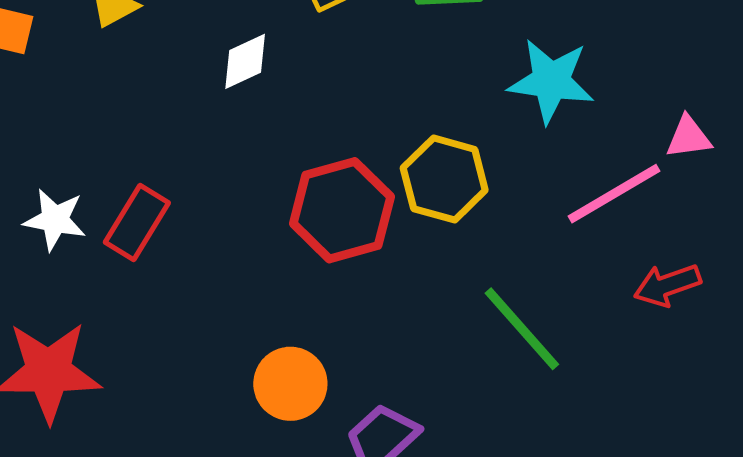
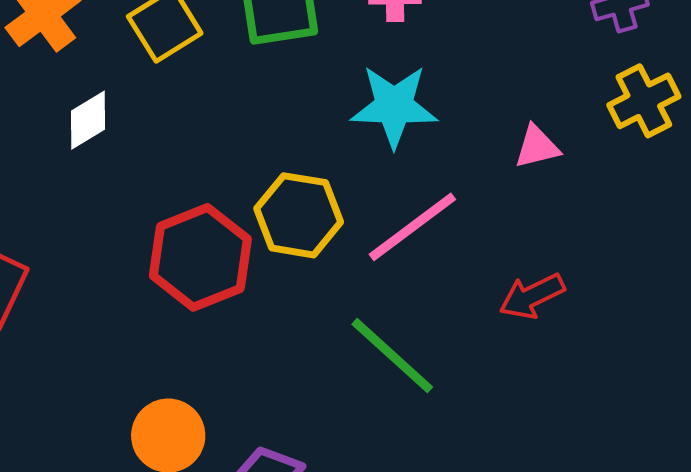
pink line: (614, 194) -> (412, 227), moved

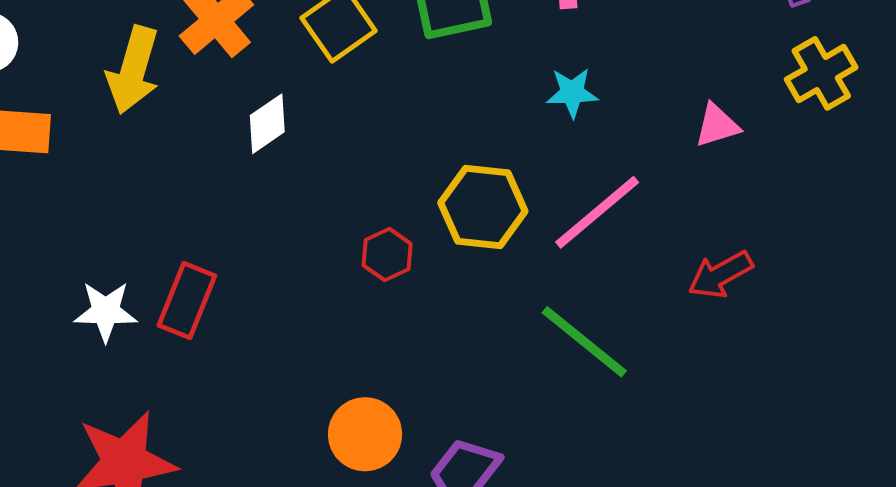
cyan star: (394, 106) -> (572, 93), size x0.6
red hexagon: (200, 257) -> (387, 255), size x0.5

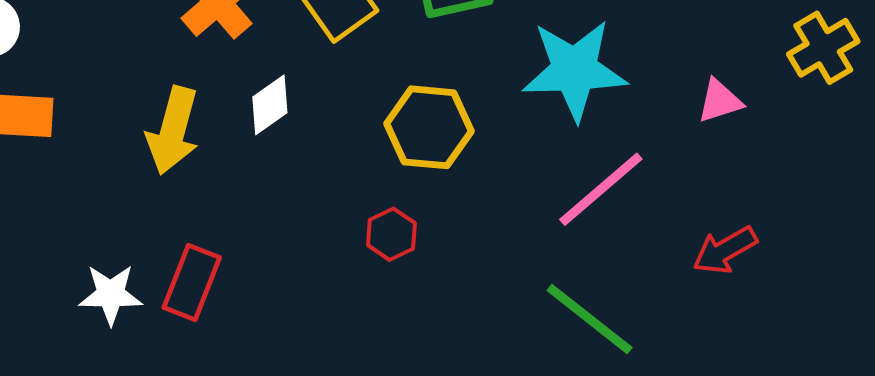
yellow arrow: (133, 70) -> (173, 131), moved
cyan star: (572, 93) -> (574, 70), size x2.0
yellow hexagon: (483, 207) -> (429, 127), moved

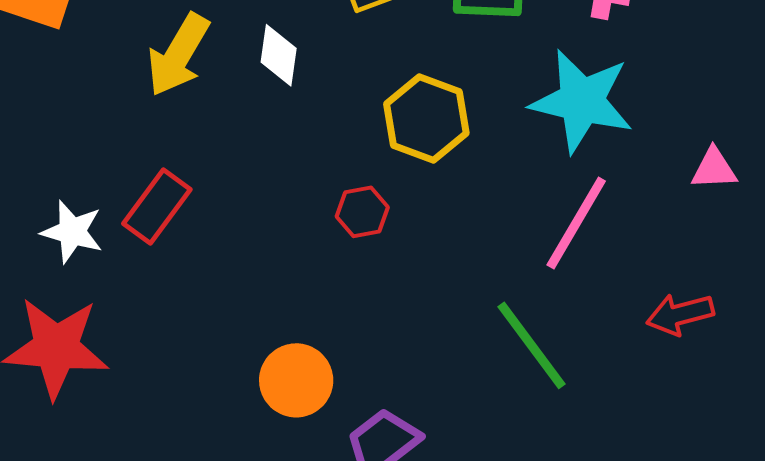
white diamond: (270, 105) -> (279, 55), turned -62
pink line: (601, 189) -> (576, 223), turned -34
white star: (111, 294) -> (72, 232), moved

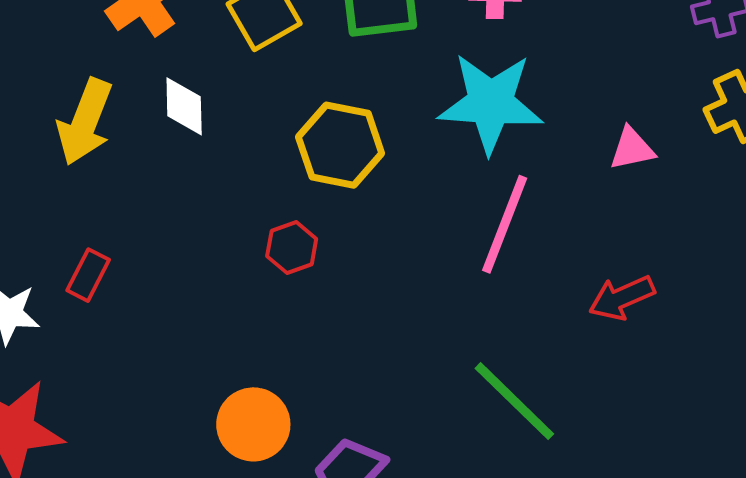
red rectangle: (157, 207) -> (88, 275), size x0.7
green line: (531, 345) -> (514, 401), moved

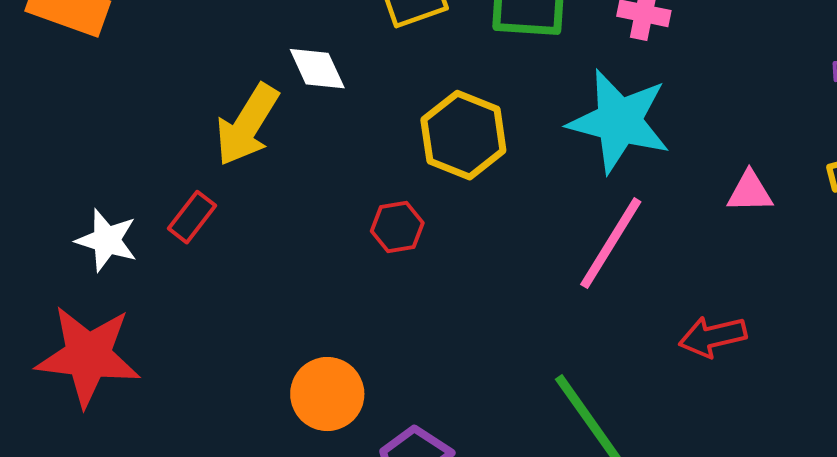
white diamond: (184, 106) -> (317, 69), turned -34
yellow arrow: (85, 122) -> (247, 125), moved

